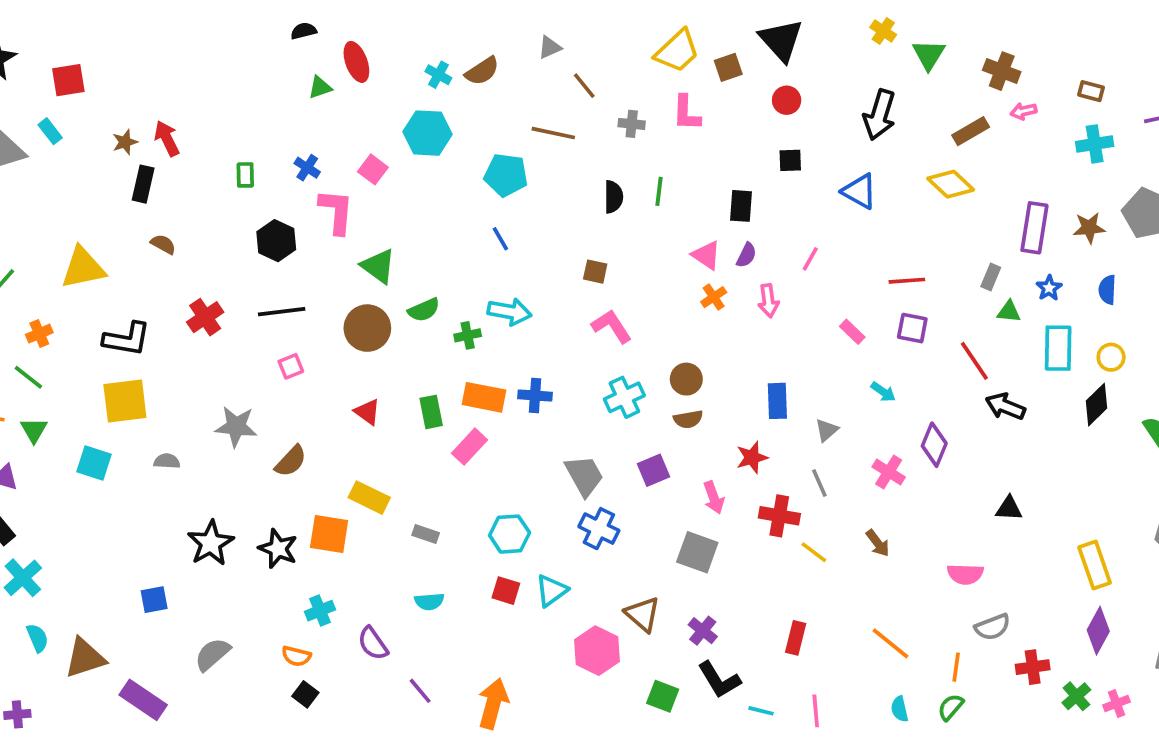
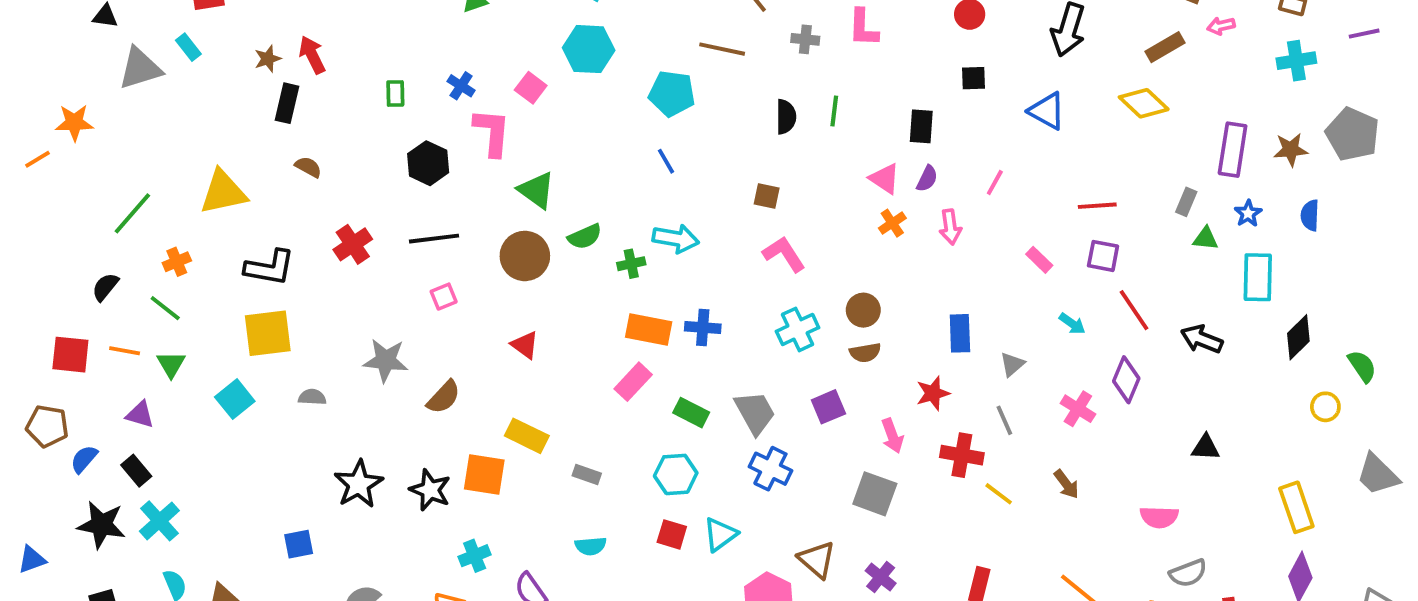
yellow circle: (1111, 357) -> (1325, 407), moved
red line: (974, 361) -> (1134, 310), moved
green rectangle: (431, 412) -> (691, 413), moved, turned -52
cyan square: (94, 463) -> (235, 399), turned 33

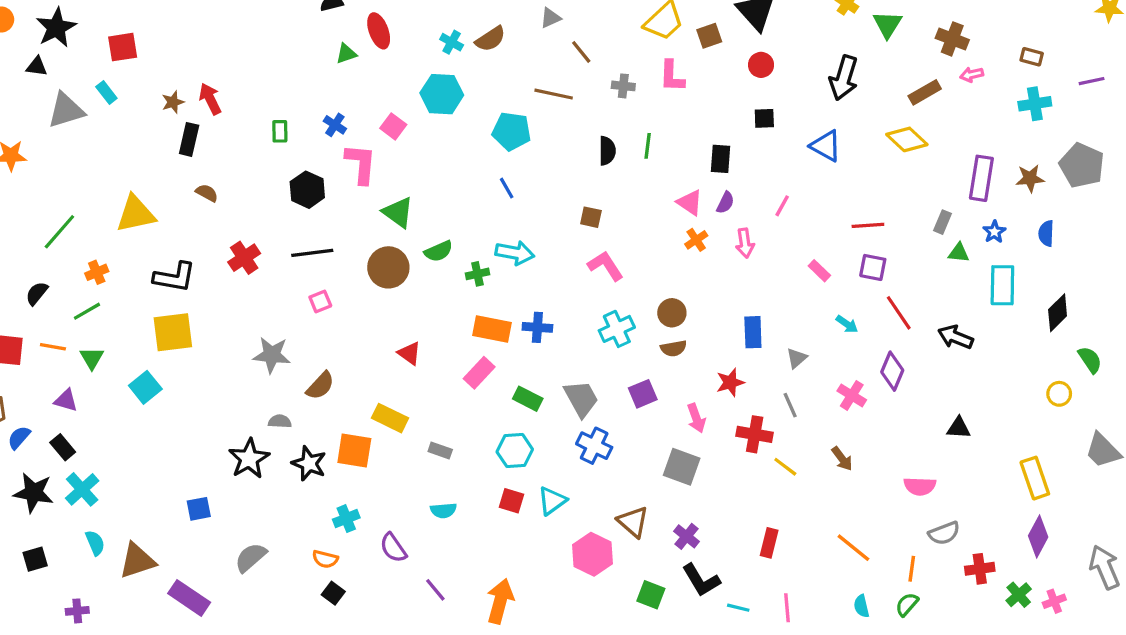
green line: (165, 308) -> (87, 311), turned -68
black diamond: (1298, 337) -> (1058, 313), moved
red triangle: (525, 345) -> (409, 353), moved
gray semicircle: (312, 397) -> (280, 421), moved

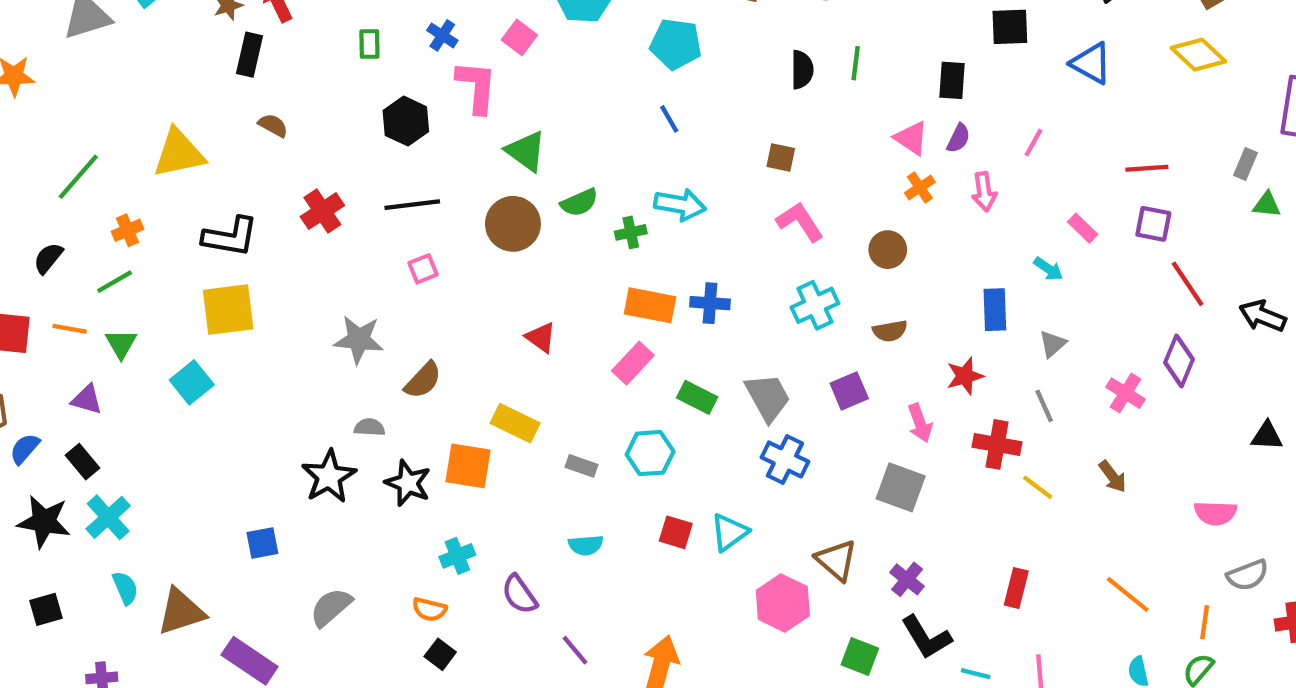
black square: (764, 118) -> (1010, 27), size x1.4
brown circle: (672, 313) -> (888, 250), moved
cyan arrow: (847, 324) -> (1048, 269), moved
cyan hexagon: (515, 451) -> (650, 453), moved

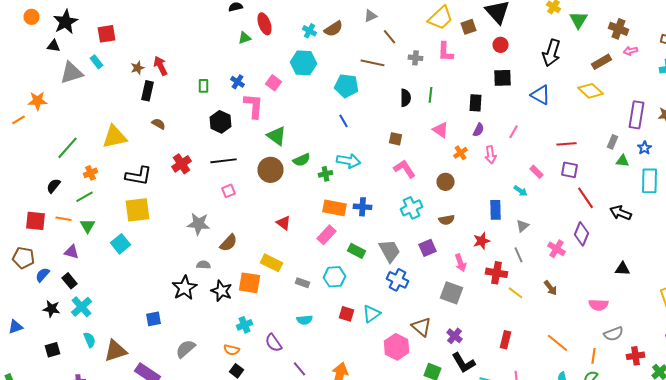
pink triangle: (911, 138) -> (440, 130), moved
black star: (44, 522) -> (52, 309), size x0.7

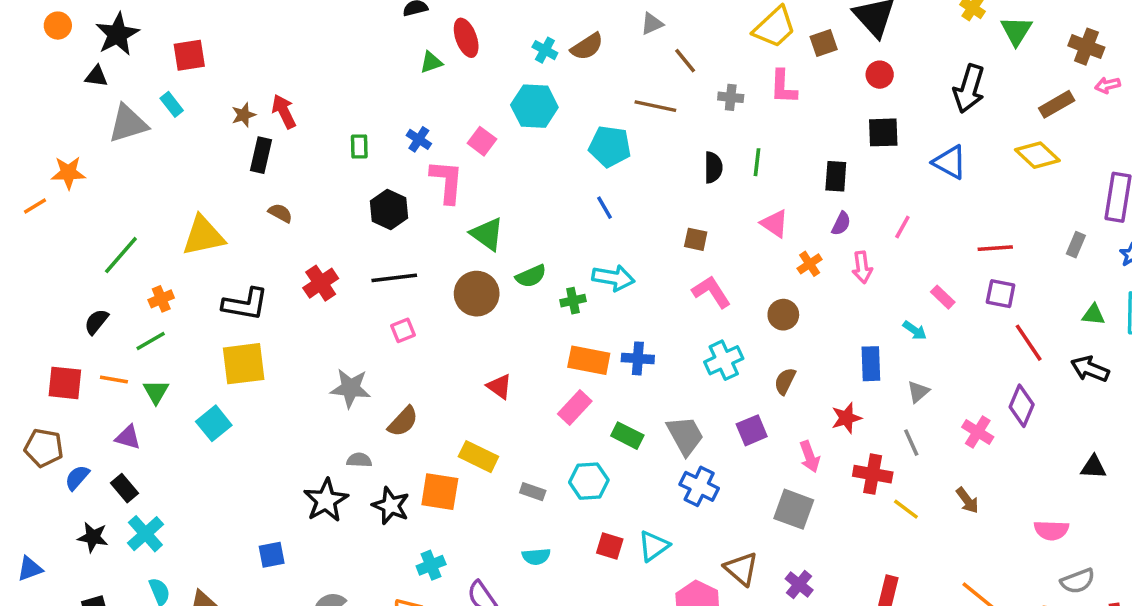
green triangle: (622, 161) -> (1093, 315), moved
brown semicircle: (446, 220) -> (785, 381), turned 126

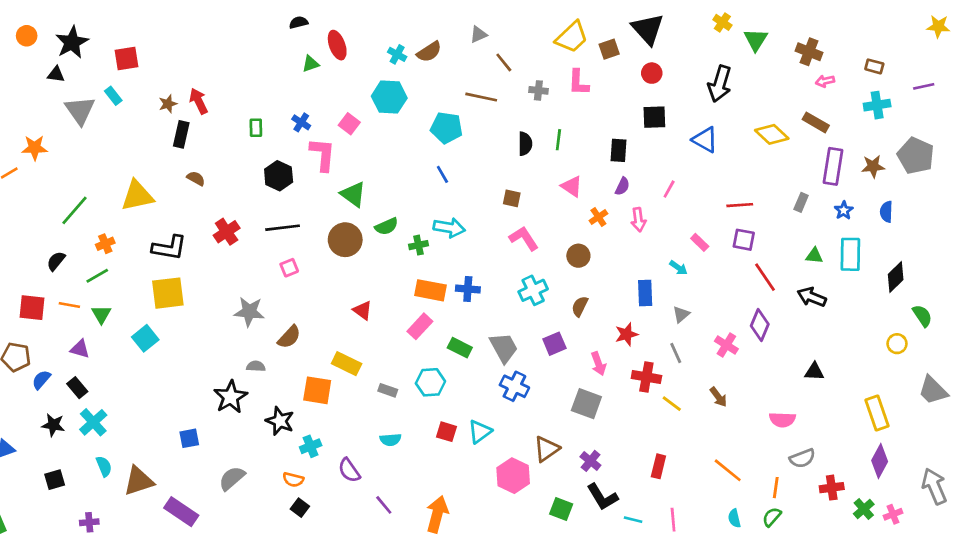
brown rectangle: (1057, 104) -> (816, 122), moved, turned 60
gray triangle: (128, 124) -> (80, 110), turned -48
black star: (391, 506) -> (280, 421), moved
brown triangle: (741, 569) -> (546, 449), turned 44

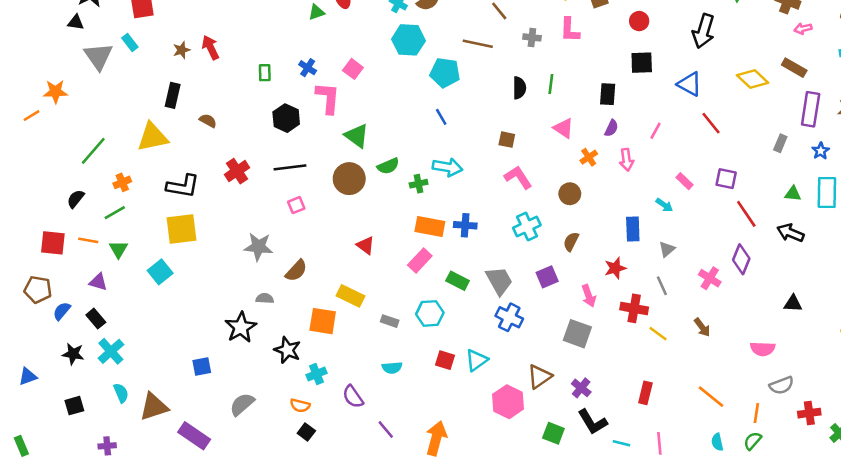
cyan hexagon: (389, 97) -> (408, 40), moved
black rectangle: (181, 134) -> (173, 95), moved
red line: (740, 205) -> (711, 123), moved, turned 55

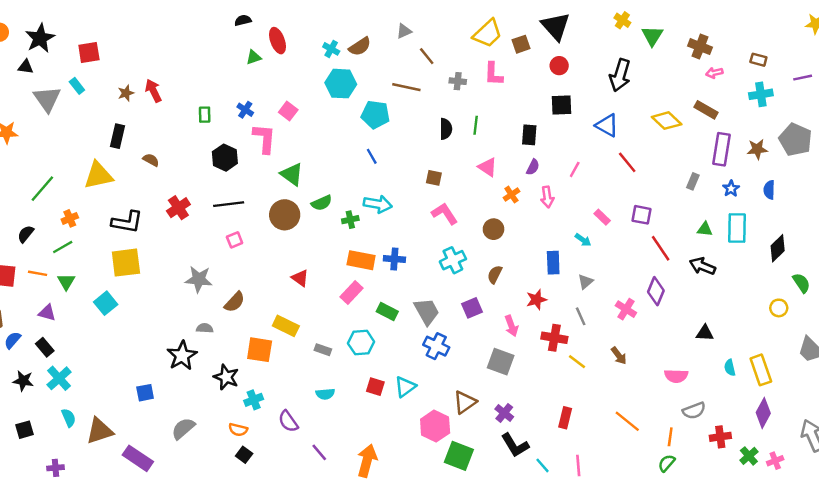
green square: (553, 433) -> (459, 456), moved, size x1.4
cyan semicircle: (717, 442) -> (730, 368), moved
cyan line: (621, 443) -> (542, 465), turned 35

